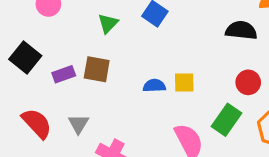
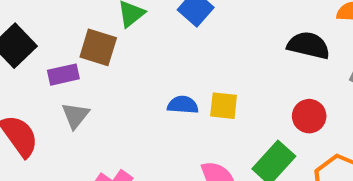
brown square: (97, 69) -> (98, 47), moved
gray triangle: (78, 124) -> (75, 116), moved

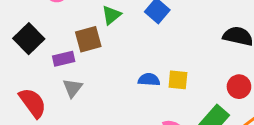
brown square: (98, 47) -> (88, 39), turned -32

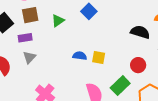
green triangle: (111, 15) -> (58, 21), moved
brown square: (88, 39) -> (30, 15), moved

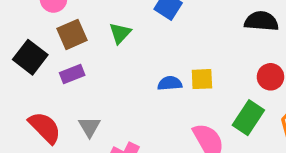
gray triangle: (29, 57) -> (89, 127), moved

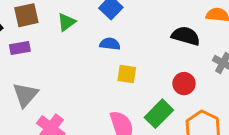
blue semicircle: (170, 83) -> (110, 44), moved
gray triangle: (89, 127) -> (25, 95), size x1.4

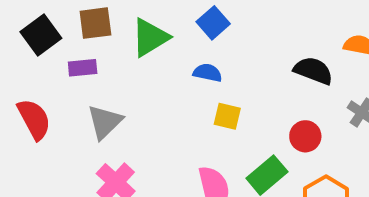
green triangle: (66, 22) -> (150, 37), size x1.5
gray triangle: (25, 95) -> (105, 122), moved

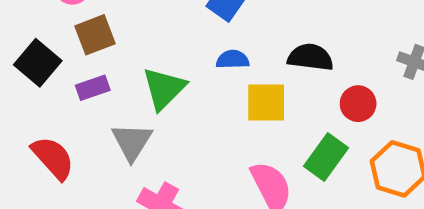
green triangle: (150, 37) -> (164, 88), moved
black semicircle: (313, 71) -> (310, 57), moved
yellow square: (227, 116) -> (266, 102), size x1.4

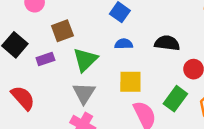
brown square: (95, 35) -> (62, 31), moved
yellow square: (266, 102) -> (130, 82), moved
gray triangle: (132, 142) -> (84, 93), moved

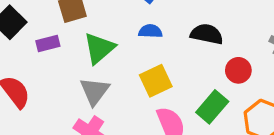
yellow square: (130, 82) -> (156, 81), turned -30

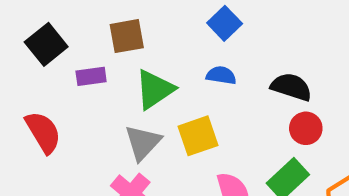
red circle: (238, 70) -> (306, 128), moved
yellow square: (156, 81) -> (198, 136), moved

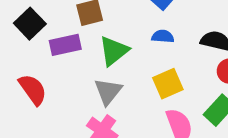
purple rectangle: (91, 76) -> (65, 45), size x1.4
yellow square: (198, 136) -> (168, 84), moved

